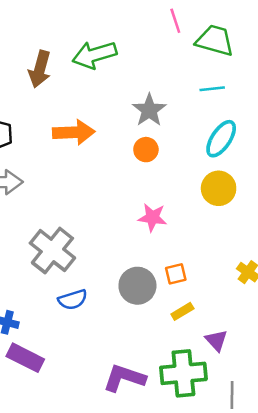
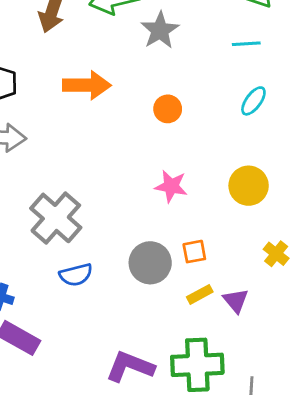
gray star: (149, 110) -> (160, 30), moved
cyan ellipse: (221, 139) -> (253, 101), size x0.7
yellow circle: (219, 188) -> (249, 186), moved
purple triangle: (216, 340) -> (236, 301), moved

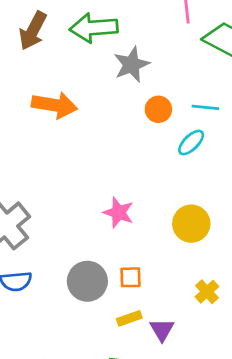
cyan line: (246, 44) -> (205, 107), moved
cyan ellipse: (253, 101) -> (191, 143), moved
orange circle: (168, 109) -> (158, 109), moved

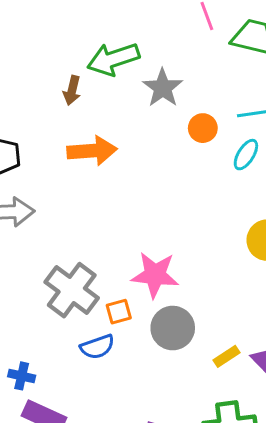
brown arrow: (33, 31) -> (72, 90), moved, size x0.7
pink star: (119, 213) -> (155, 275), moved, size x1.4
orange square: (130, 277) -> (119, 312), moved

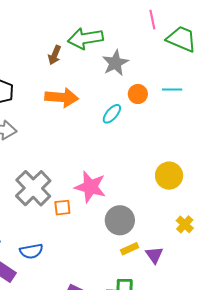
cyan ellipse: (246, 155) -> (112, 114), moved
gray circle: (173, 328) -> (120, 220), moved
blue semicircle: (97, 347) -> (31, 251), moved

